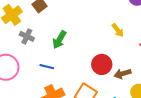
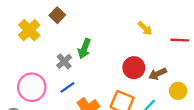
gray cross: (27, 36) -> (64, 61), moved, turned 32
blue line: (47, 67) -> (67, 87), moved, turned -40

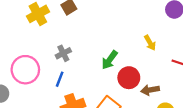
green arrow: (84, 49) -> (110, 60), moved
blue line: (67, 87) -> (60, 79), turned -49

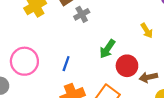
gray cross: (63, 53) -> (82, 14), moved
blue line: (60, 79) -> (66, 64), moved

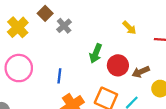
pink circle: (24, 61) -> (19, 68), moved

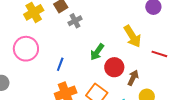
yellow arrow: (129, 28) -> (132, 36), size x1.6
brown arrow: (141, 72) -> (133, 78), turned 126

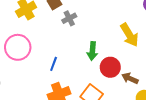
green arrow: (97, 52) -> (92, 51), turned -30
brown arrow: (133, 78) -> (130, 78), turned -91

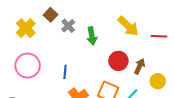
green arrow: (92, 51) -> (92, 36), moved
brown arrow: (130, 78) -> (140, 66), turned 105

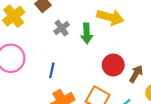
gray cross: (68, 26) -> (62, 28), moved
yellow arrow: (128, 26) -> (110, 17), moved, turned -35

